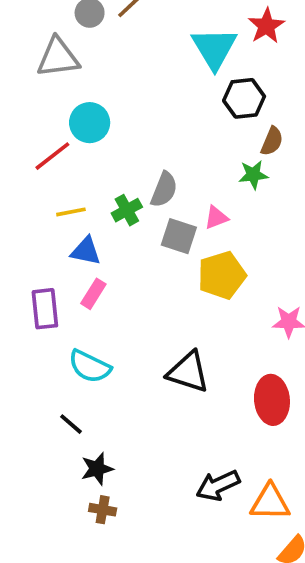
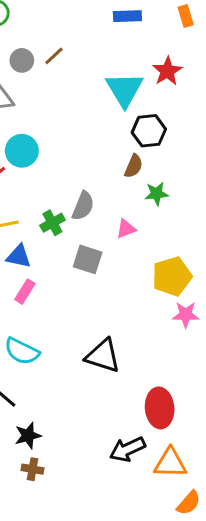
brown semicircle: (272, 141) -> (134, 166), moved
gray square: (179, 236) -> (88, 259), moved
yellow pentagon: (222, 275) -> (172, 276), moved
red ellipse: (272, 400) -> (160, 408), moved

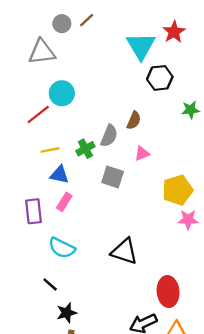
brown semicircle: (134, 166) -> (134, 120), moved
green star: (157, 194) -> (190, 110), moved

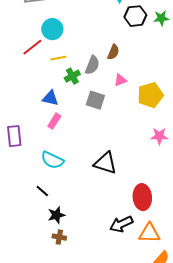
green star: (190, 110) -> (161, 18), moved
yellow line: (50, 150) -> (58, 58), moved
yellow pentagon: (177, 190) -> (150, 95), moved
purple rectangle: (34, 211) -> (14, 136), moved

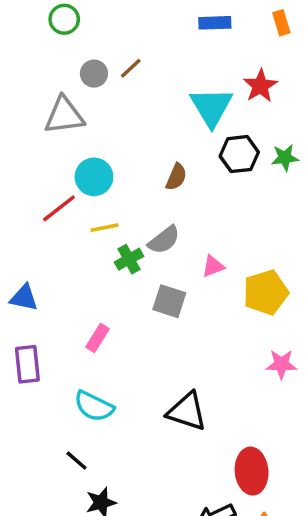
brown semicircle: (113, 52) -> (176, 177), moved
gray semicircle: (92, 65) -> (164, 240), turned 30
blue triangle: (50, 98) -> (24, 298), moved

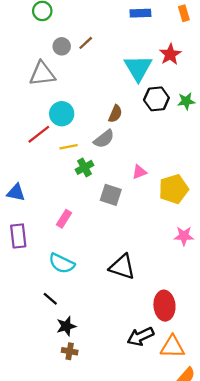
gray semicircle: (164, 240) -> (104, 139), moved

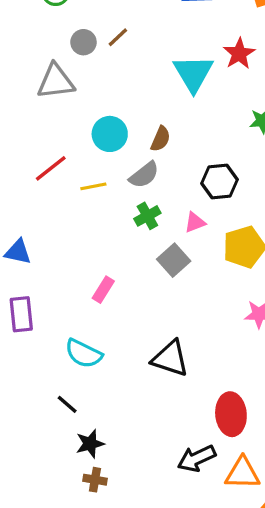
black hexagon: (156, 99) -> (220, 181), moved
cyan circle: (62, 114) -> (110, 134), moved
green cross: (85, 167) -> (147, 216), moved
gray square: (111, 195) -> (174, 260), moved, turned 30
pink rectangle: (64, 219) -> (103, 290), moved

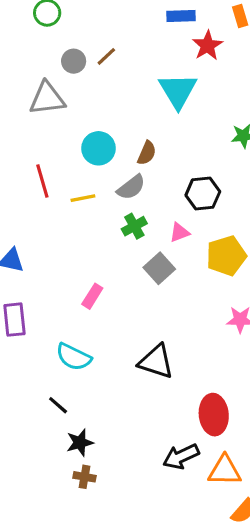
red star: (239, 54) -> (207, 46), moved
red line: (51, 168) -> (42, 181), turned -68

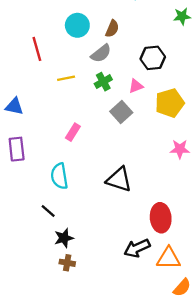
yellow line: (83, 198) -> (66, 78), moved
cyan semicircle: (74, 357) -> (59, 176), turned 55

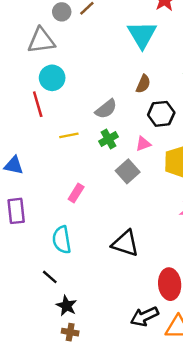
cyan circle: (77, 25) -> (52, 78), moved
brown semicircle: (112, 29) -> (143, 84), moved
black star: (64, 238) -> (66, 306), turned -30

